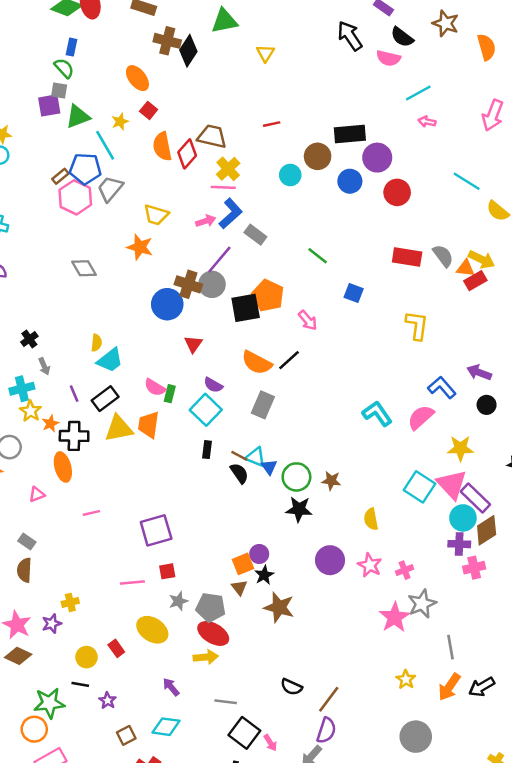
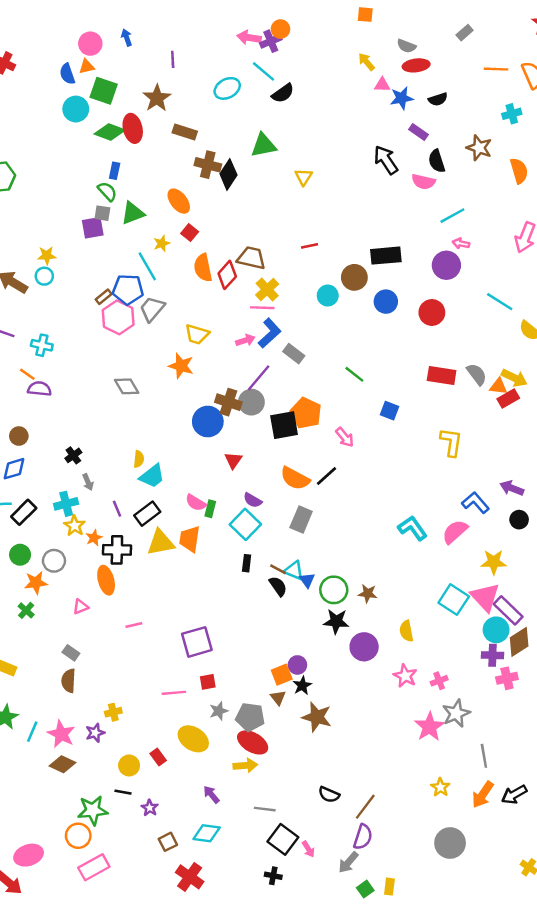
black semicircle: (402, 37) -> (437, 161), turned 35
green triangle: (78, 117) -> (133, 213), moved
purple circle: (377, 158) -> (446, 265), moved
purple circle: (330, 560) -> (364, 647), moved

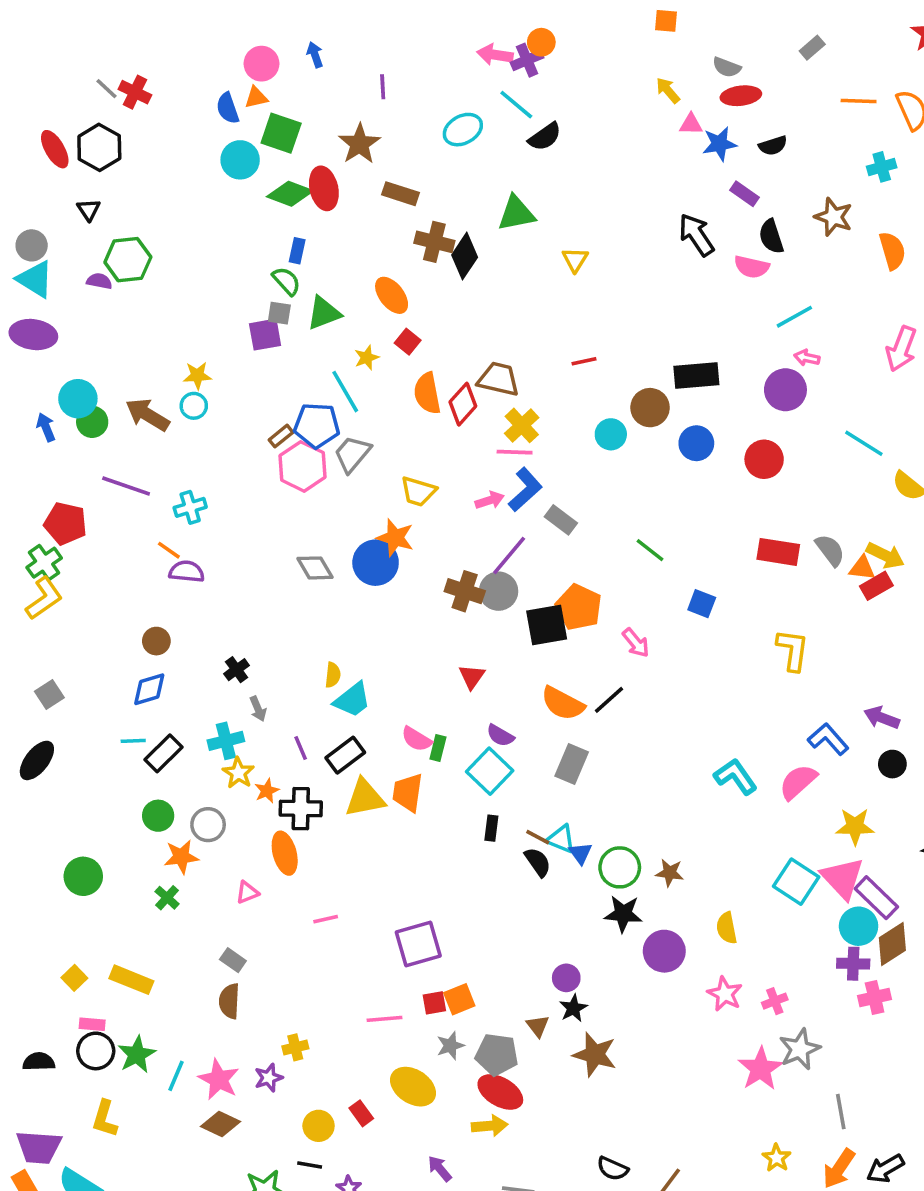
cyan cross: (42, 345) -> (190, 507), turned -30
blue circle: (208, 421) -> (376, 563), moved
orange square: (282, 675) -> (459, 999), moved

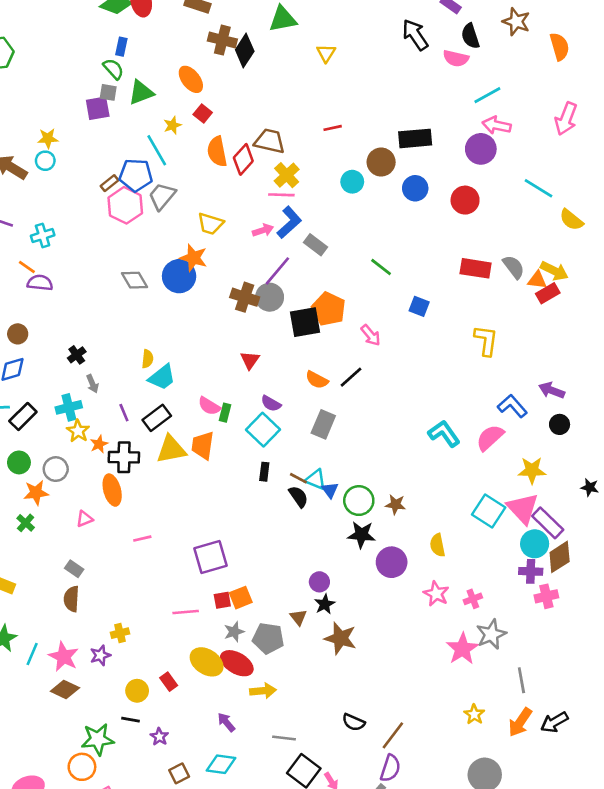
pink arrow: (807, 358) -> (497, 125), size x1.5
orange semicircle: (563, 703) -> (317, 380), size x0.7
red ellipse: (500, 1092) -> (237, 663), moved

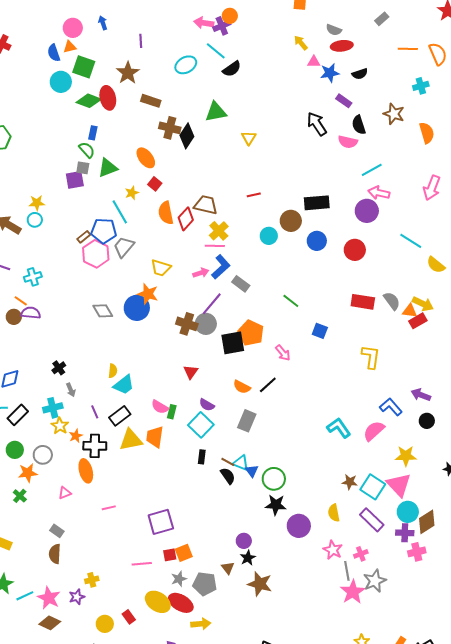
brown circle: (18, 334) -> (14, 317), moved
brown star: (396, 504) -> (350, 482), moved
purple rectangle: (548, 523) -> (372, 520), moved
cyan line: (32, 654) -> (25, 596), turned 42
gray line: (521, 680) -> (347, 571), moved

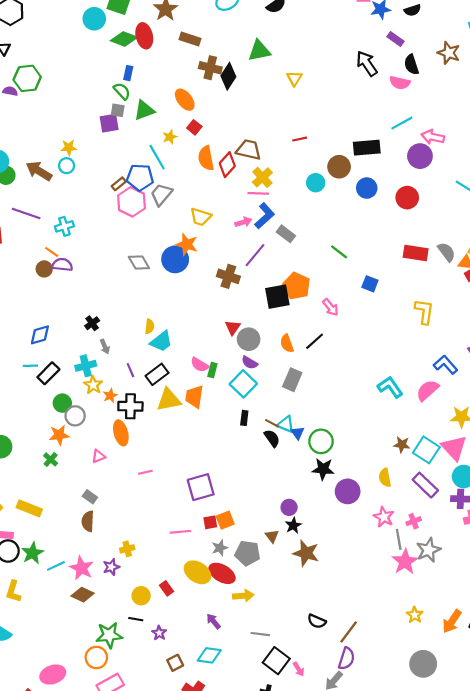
cyan line: (372, 170) -> (402, 123), moved
gray circle: (206, 324) -> (249, 339), moved
orange semicircle: (242, 387) -> (287, 343), turned 42
green circle: (15, 450) -> (62, 403), moved

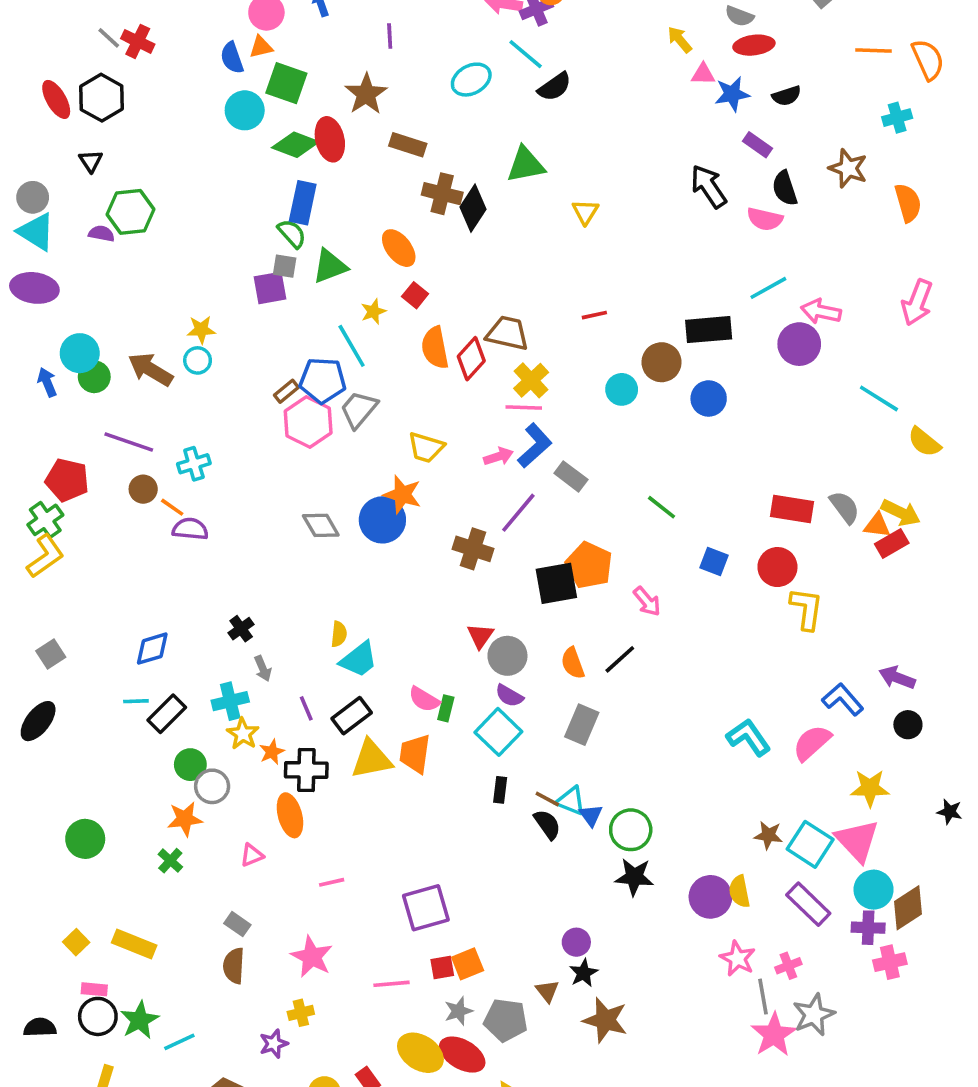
blue rectangle: (128, 73) -> (303, 203), size x1.6
red circle: (407, 198) -> (777, 567), moved
brown circle: (44, 269) -> (143, 489), moved
purple circle: (348, 491) -> (710, 897), moved
pink star: (81, 568) -> (312, 957), moved

